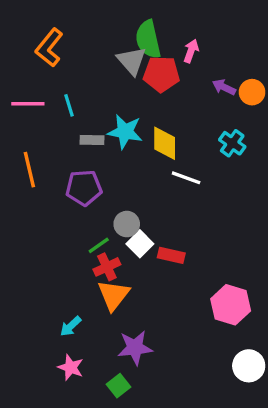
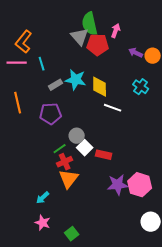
orange L-shape: (49, 48) -> (24, 42), moved
gray rectangle: (92, 140) -> (56, 85), turned -32
purple star: (135, 348) -> (118, 185), moved

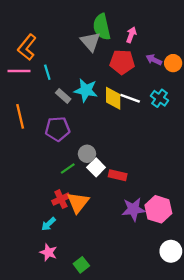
red pentagon: (98, 45) -> (122, 62), moved
gray rectangle: (56, 85) -> (63, 96), turned 72
white line: (113, 108) -> (130, 98), moved
red cross: (65, 162) -> (61, 199), moved

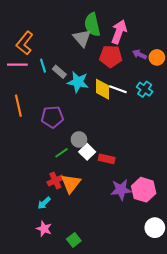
pink arrow: (131, 35) -> (119, 32), size x1.6
gray rectangle: (63, 96) -> (59, 72), moved

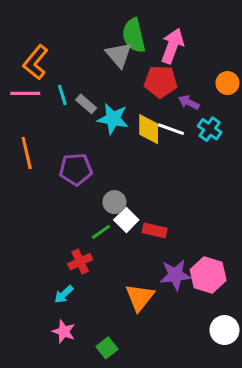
purple arrow: (139, 54) -> (189, 102), moved
green line: (62, 153) -> (101, 232), moved
orange triangle: (71, 184) -> (140, 297), moved

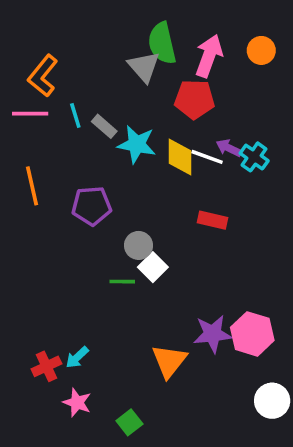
orange circle: (227, 83) -> (261, 50), moved
purple arrow: (189, 102) -> (229, 148), moved
red rectangle: (155, 230) -> (213, 220), moved
green line: (101, 232) -> (122, 282), turned 36
red cross: (80, 262) -> (46, 366), moved

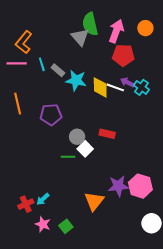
red pentagon: (194, 99) -> (123, 55), moved
red rectangle: (213, 220) -> (107, 134), moved
green square: (129, 422) -> (66, 226), moved

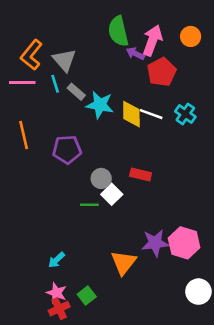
gray triangle: (80, 37) -> (64, 60), moved
red pentagon: (123, 55) -> (162, 72), turned -30
purple arrow: (127, 82) -> (135, 54), moved
red cross: (26, 204) -> (59, 309), moved

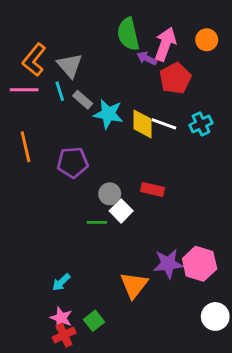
cyan cross: (185, 114) -> (201, 124), turned 30

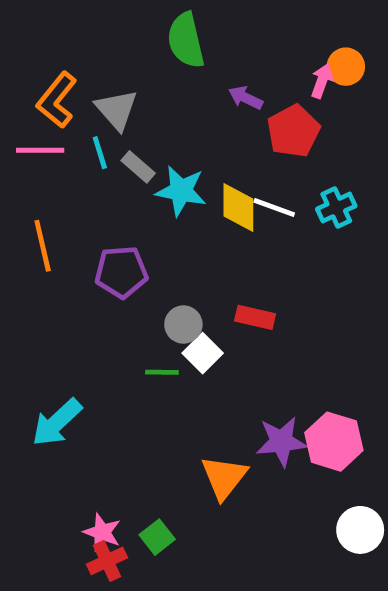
green semicircle: (128, 34) -> (186, 40), moved
pink arrow: (165, 44) -> (322, 81), moved, size x0.6
cyan arrow: (61, 282) -> (57, 422), moved, size x1.6

